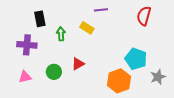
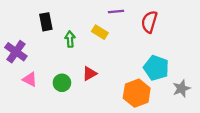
red semicircle: (144, 16) -> (149, 22), moved
purple cross: (27, 45) -> (16, 52), moved, turned 30
pink triangle: (25, 77) -> (30, 79), moved, turned 40

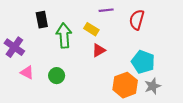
green arrow: (70, 39) -> (64, 36), size x1.6
red triangle: (90, 74) -> (99, 50), moved
gray star: (182, 89) -> (153, 86), moved

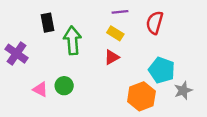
yellow rectangle: (91, 29) -> (115, 33), moved
pink triangle: (27, 72) -> (40, 89), moved
gray star: (153, 86) -> (183, 90), moved

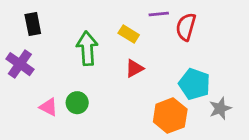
purple line: (120, 12) -> (159, 14), moved
black rectangle: (47, 23) -> (33, 24), moved
yellow rectangle: (115, 33) -> (129, 34), moved

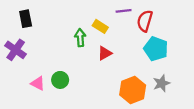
green arrow: (87, 48) -> (80, 38), moved, size x0.7
cyan pentagon: (194, 84) -> (156, 49), moved
gray star: (220, 108) -> (161, 83), moved

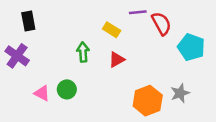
red semicircle: (145, 21) -> (161, 23), turned 135
green arrow: (80, 38) -> (83, 52), moved
cyan pentagon: (156, 49) -> (191, 47), moved

